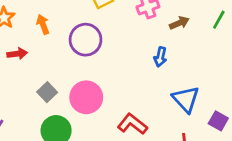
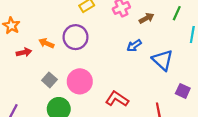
orange arrow: (43, 24) -> (46, 43), moved, turned -40
blue arrow: (160, 57) -> (134, 46), turned 48
blue triangle: (186, 99) -> (163, 60), moved

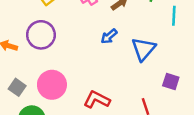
blue triangle: (163, 60) -> (144, 49), turned 35

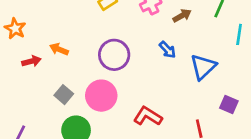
purple circle: (41, 35) -> (114, 55), moved
blue arrow: (109, 36) -> (167, 50), turned -98

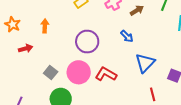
orange arrow: (59, 49) -> (45, 26), moved, turned 72
blue triangle: (203, 67) -> (145, 63), moved
red L-shape: (148, 116) -> (106, 74), moved

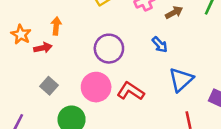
orange star: (13, 24) -> (21, 34), moved
red arrow: (26, 48) -> (43, 48), moved
gray square: (51, 73) -> (49, 86), moved

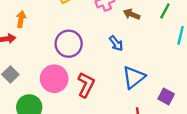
brown arrow: (174, 12) -> (132, 14), turned -133
red L-shape: (130, 91) -> (86, 85), turned 80

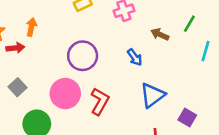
brown arrow: (132, 14) -> (160, 34), moved

